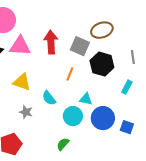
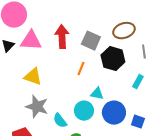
brown ellipse: (102, 30) -> (124, 31), moved
cyan semicircle: (49, 98) -> (60, 121), moved
gray star: (26, 112) -> (37, 107), size x1.6

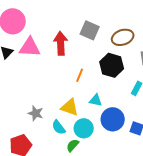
gray square: (91, 41) -> (90, 30), moved
yellow triangle: (33, 77) -> (70, 107), moved
gray star: (37, 107) -> (36, 113), size x0.7
cyan circle: (84, 111) -> (84, 128), moved

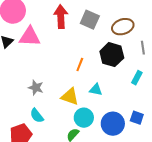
red arrow: (61, 43) -> (61, 17), moved
gray star: (36, 113) -> (36, 88), moved
blue circle: (113, 119) -> (113, 124), moved
cyan semicircle: (59, 127) -> (37, 116), moved

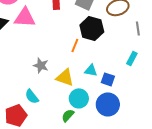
black hexagon: (112, 55) -> (92, 28), moved
gray star: (36, 88) -> (41, 65), moved
blue square: (137, 118) -> (108, 79), moved

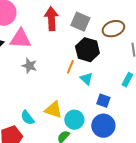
gray star: (41, 65) -> (29, 66), moved
cyan triangle: (91, 70) -> (86, 79), moved, turned 32
yellow triangle: (65, 77) -> (53, 110), moved

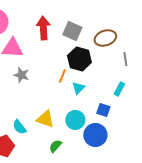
cyan triangle: (86, 79) -> (78, 88), turned 32
blue square: (103, 101) -> (103, 110), moved
cyan circle: (74, 120) -> (75, 120), moved

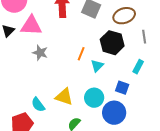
black hexagon: (79, 59) -> (112, 43), moved

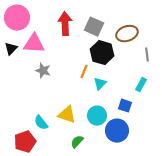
black hexagon: (112, 43) -> (102, 53), moved

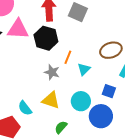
brown ellipse: (127, 34) -> (111, 50), moved
black hexagon: (102, 53) -> (46, 38), moved
gray star: (43, 71) -> (52, 72), moved

